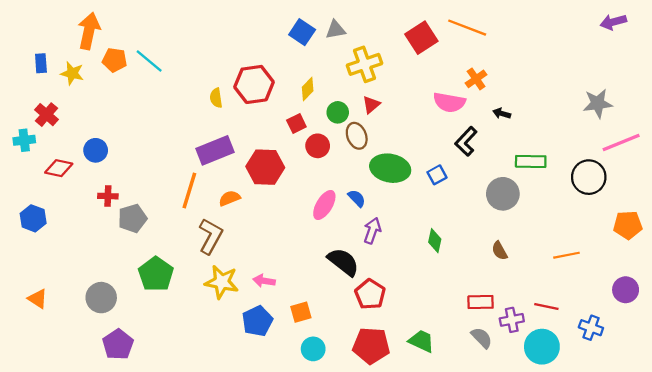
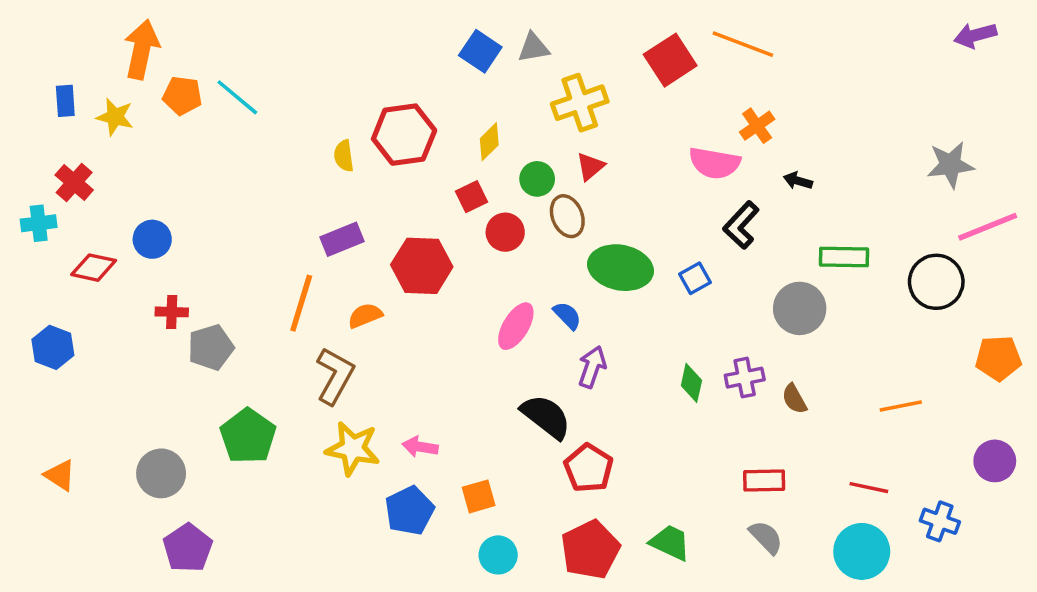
purple rectangle: (215, 150) -> (342, 239), size x0.7
purple cross: (512, 320) -> (745, 378), moved
red pentagon: (371, 346) -> (590, 550), turned -30

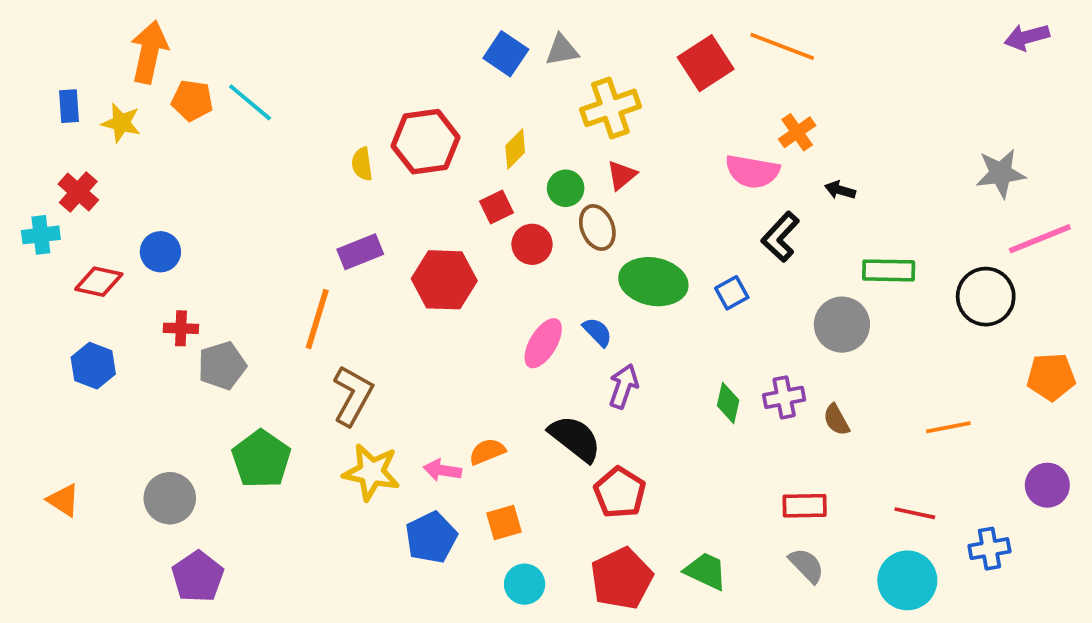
orange semicircle: (365, 316) -> (487, 452), moved
blue hexagon: (53, 347) -> (93, 366), moved
blue cross: (940, 521) -> (989, 549), turned -30

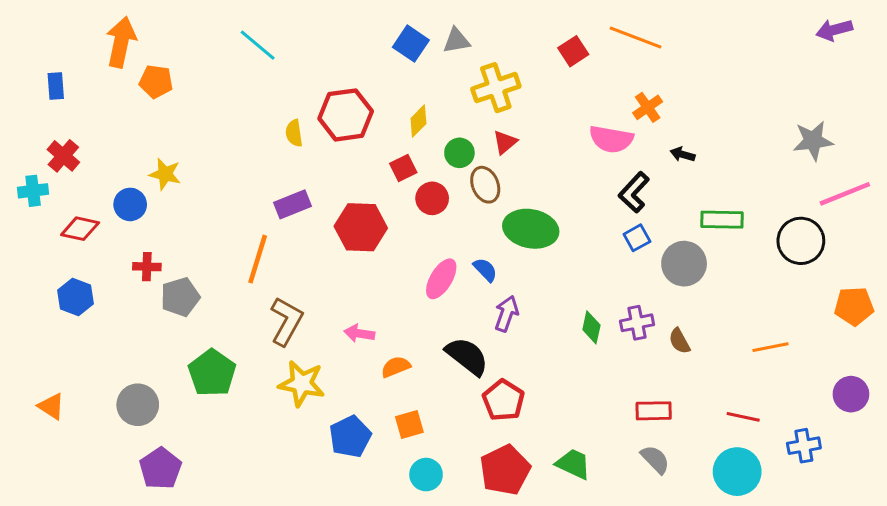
red square: (706, 63) -> (573, 51), size x0.7
cyan line: (250, 102) -> (258, 45), moved
yellow star: (121, 123) -> (165, 174), moved
blue square: (732, 293) -> (637, 238), moved
pink arrow: (442, 470) -> (359, 333), moved

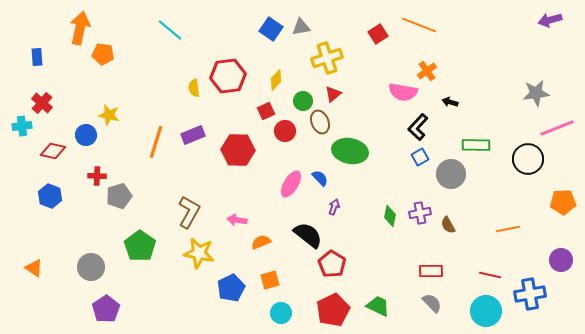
orange line: (258, 259) -> (156, 142), moved
purple arrow: (506, 314) -> (334, 207), size x0.7
blue cross: (804, 446) -> (530, 294), size x1.4

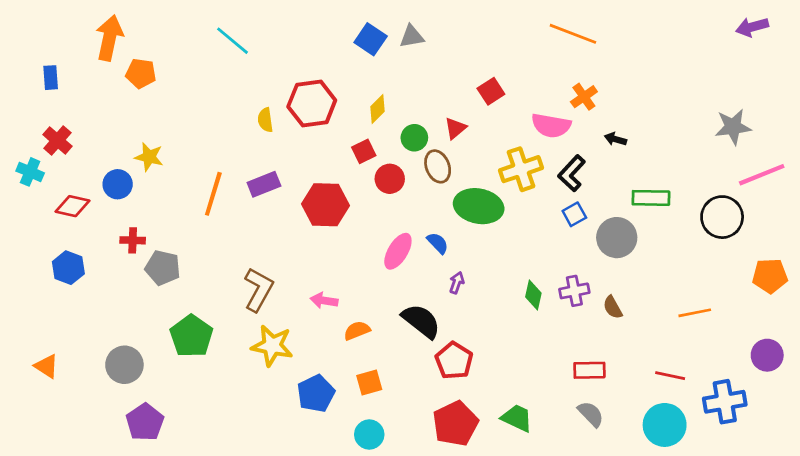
red square: (378, 34) -> (491, 91), moved
yellow cross: (327, 58) -> (521, 169), moved
cyan cross: (22, 126) -> (30, 172), turned 30
gray pentagon: (119, 196) -> (163, 268), turned 30
cyan circle: (281, 313) -> (369, 434), moved

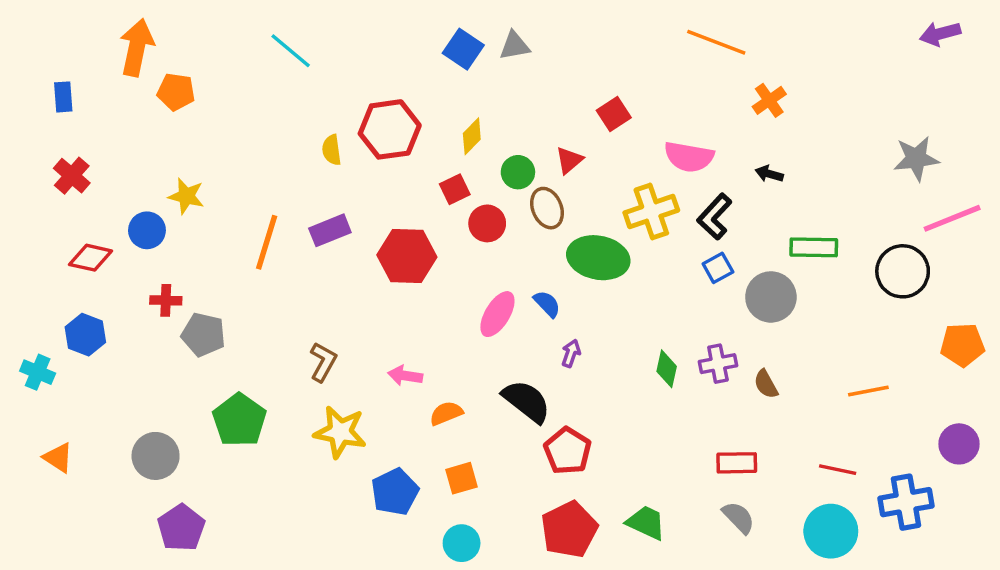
orange cross: (584, 97) -> (769, 100), moved
cyan cross: (30, 172) -> (38, 372), moved
brown L-shape: (258, 290) -> (323, 362), size x0.7

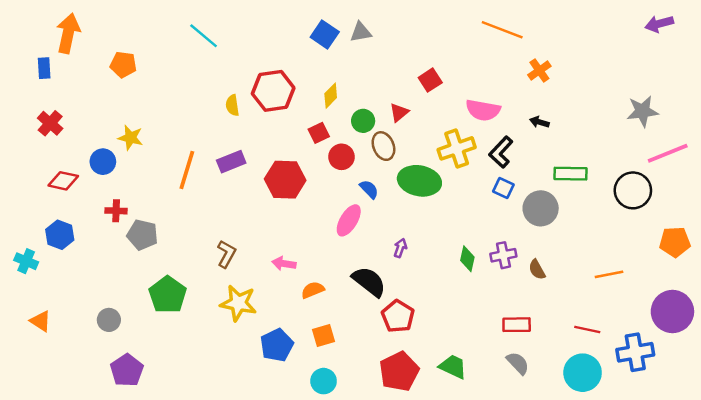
orange arrow: (137, 47) -> (68, 33), moved
blue square: (718, 268) -> (503, 188), turned -36
blue semicircle: (547, 304) -> (369, 189), moved
purple circle: (959, 444) -> (672, 312), size x1.5
gray circle: (156, 456) -> (109, 320), size x0.7

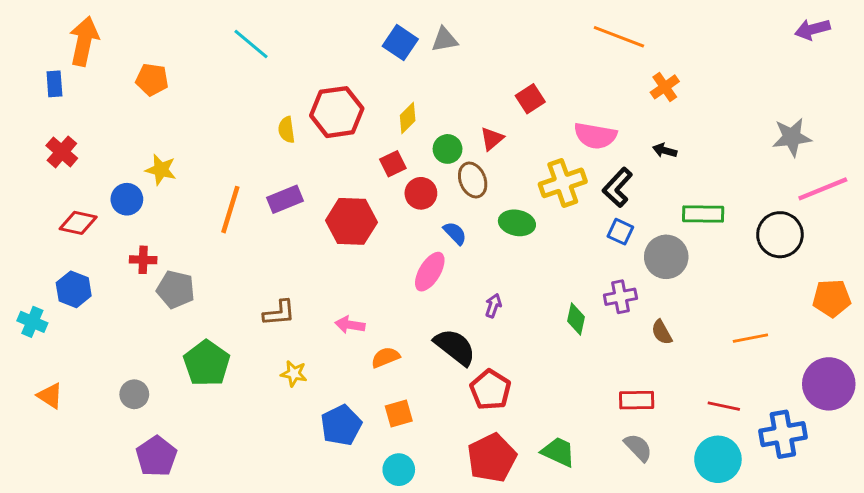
green ellipse: (419, 181) -> (517, 223), size x0.7
brown L-shape: (226, 254) -> (279, 313), turned 56
purple cross: (503, 255) -> (620, 297), moved
yellow star: (238, 303) -> (294, 374), size x0.6

